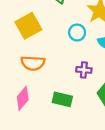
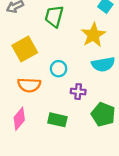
cyan circle: (77, 33) -> (59, 69), moved

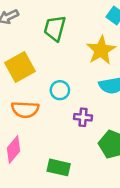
green rectangle: (57, 120) -> (59, 167), moved

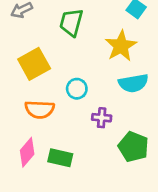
green rectangle: (59, 167) -> (60, 158), moved

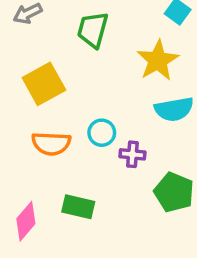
cyan circle: (77, 89) -> (102, 133), moved
pink diamond: (27, 152) -> (26, 221), moved

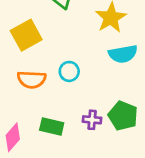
purple cross: (132, 154) -> (92, 120), moved

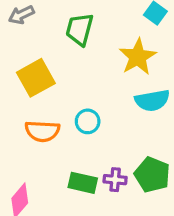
green rectangle: (52, 126) -> (83, 183), moved

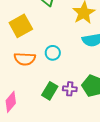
green rectangle: (83, 183) -> (50, 91), turned -72

